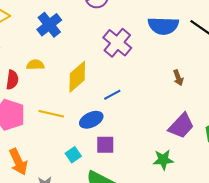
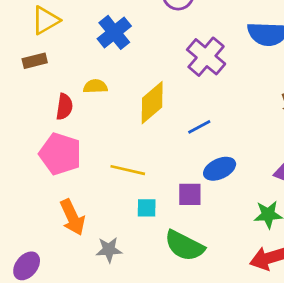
yellow line: (51, 114) -> (128, 170), moved
blue ellipse: (91, 120) -> (220, 169), moved
cyan square: (73, 155) -> (147, 208), turned 35

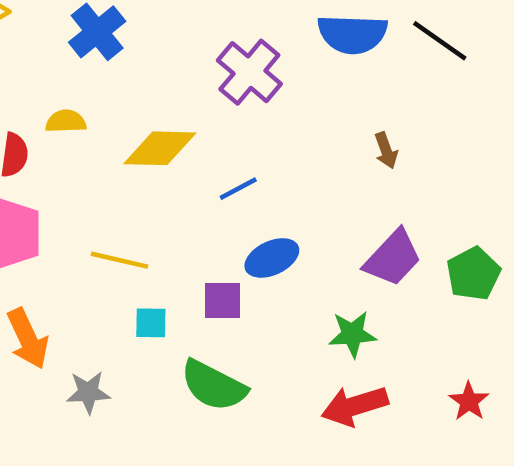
yellow diamond: (152, 103) -> (160, 148), turned 42

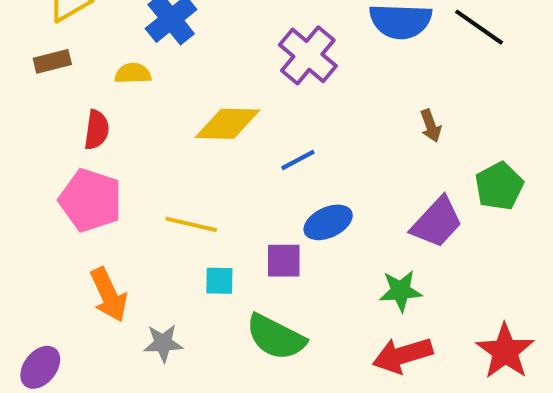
yellow semicircle: (66, 121) -> (133, 73), moved
green pentagon: (473, 274) -> (499, 186), moved
red star: (469, 401) -> (505, 351), size x1.6

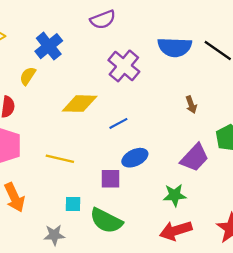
yellow semicircle: (133, 73) -> (28, 76), turned -54
cyan square: (219, 281) -> (73, 204), moved
gray star: (163, 343) -> (54, 235), moved

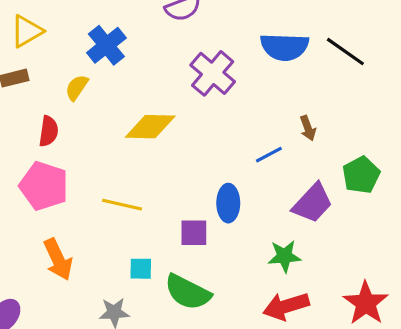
blue line: (118, 123) -> (269, 155), moved
blue ellipse: (135, 158) -> (228, 203), turned -65

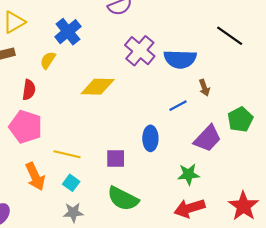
blue semicircle: (284, 47) -> (180, 59), moved
yellow line: (122, 205) -> (67, 154), moved
purple square: (194, 233) -> (116, 158), moved
cyan square: (141, 269) -> (71, 183), moved, turned 35

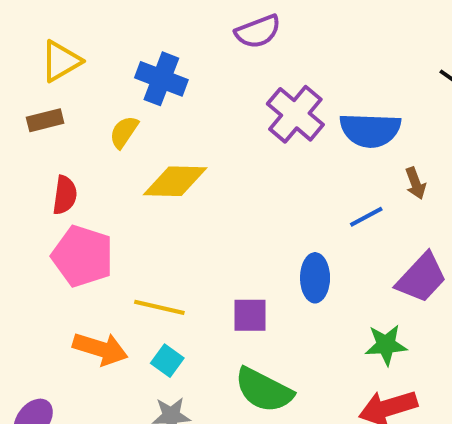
blue cross: (68, 32) -> (161, 79), turned -30
yellow diamond: (98, 87) -> (175, 181), moved
red semicircle: (29, 90) -> (65, 195), moved
orange arrow: (35, 176) -> (100, 349), turned -48

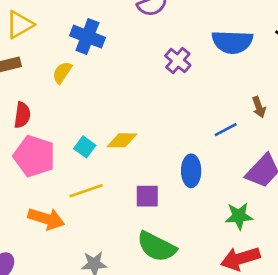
purple cross: (295, 114) -> (178, 61), size x0.7
blue semicircle: (370, 130) -> (232, 42), moved
yellow diamond: (175, 181) -> (122, 140), moved, size x0.7
yellow line: (159, 307) -> (86, 191), turned -32
cyan square: (167, 361) -> (85, 147), moved

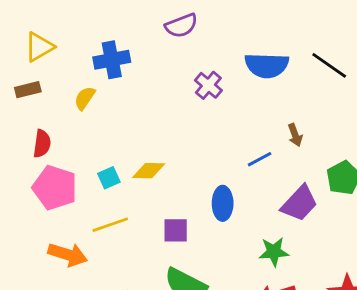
blue cross: (87, 37) -> (112, 60), turned -32
cyan square: (85, 147) -> (109, 178), turned 30

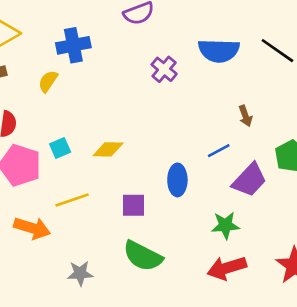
blue line: (260, 159) -> (219, 151), moved
cyan square: (109, 178) -> (60, 148), moved

